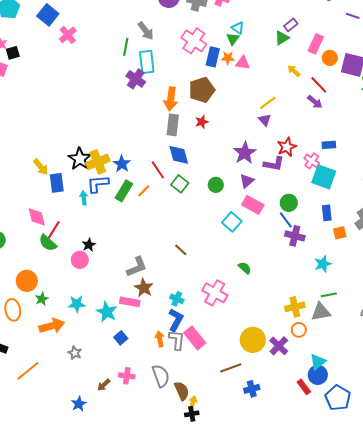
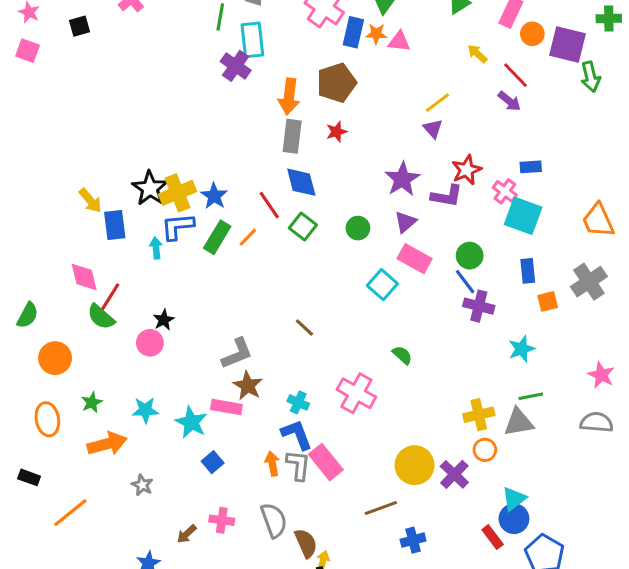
black square: (13, 53) -> (80, 26), moved
orange circle: (27, 281) -> (55, 358), moved
blue L-shape: (176, 320) -> (297, 435), turned -50

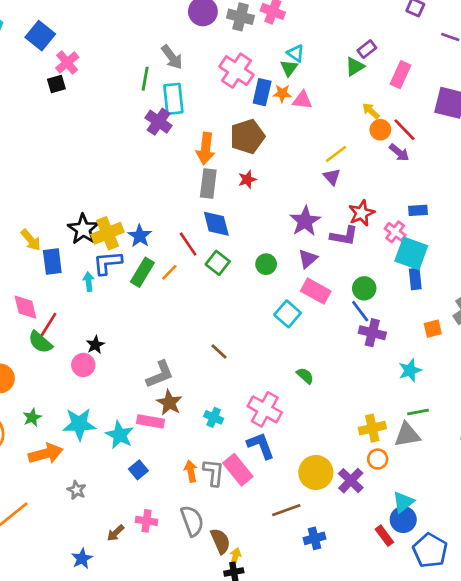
black square: (80, 26) -> (56, 84), moved
orange circle: (532, 34) -> (380, 130), moved
blue rectangle: (528, 271) -> (415, 279), moved
cyan star: (145, 410) -> (79, 424), size x1.4
blue L-shape: (297, 435) -> (261, 446), moved

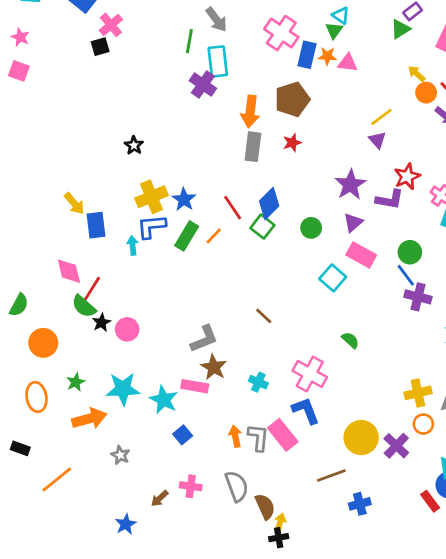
blue diamond: (216, 224) -> (269, 204), moved, turned 60
black star: (83, 229) -> (134, 145), moved, size x0.6
black star: (95, 345) -> (101, 323), moved

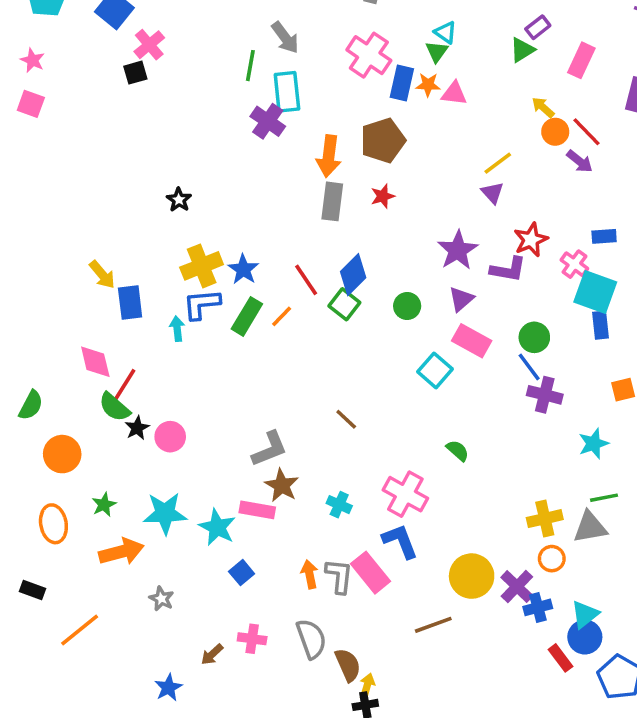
blue cross: (360, 504) -> (538, 607), moved

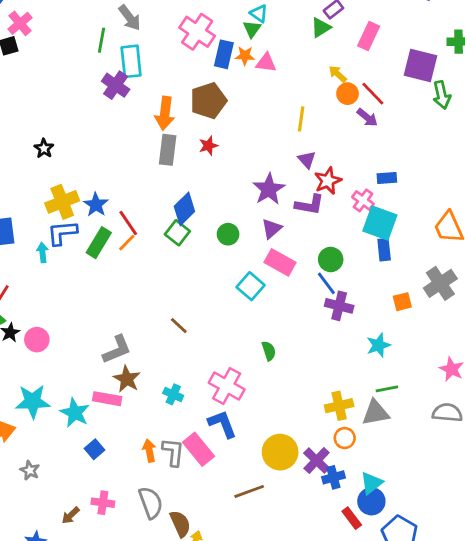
yellow line: (498, 163) -> (301, 119), turned -45
purple triangle: (493, 193) -> (307, 160), moved
red line: (306, 280) -> (128, 223), moved
green semicircle: (458, 451) -> (269, 351), turned 30

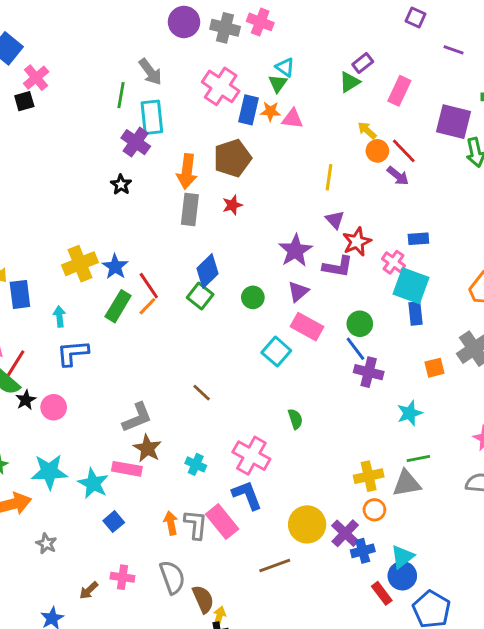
black star: (44, 148) -> (121, 185), moved
blue L-shape: (62, 233) -> (73, 353), moved

